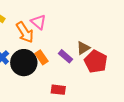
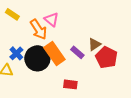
orange rectangle: (42, 57) -> (54, 53), size x1.6

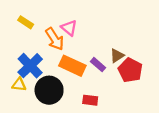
blue cross: (16, 53) -> (30, 66), size x1.6
orange rectangle: (54, 53) -> (72, 66), turned -30
black circle: (37, 58) -> (49, 90), moved

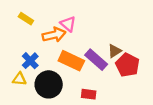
orange arrow: (55, 39) -> (54, 35), turned -70
purple rectangle: (98, 65) -> (96, 60), size x1.5
blue cross: (30, 66) -> (30, 61), size x0.7

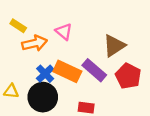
orange arrow: (54, 35) -> (35, 43), moved
brown triangle: (115, 51) -> (114, 46), moved, size x1.5
blue cross: (30, 61) -> (45, 74), moved

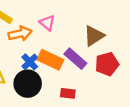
red pentagon: (128, 76) -> (107, 64), turned 30

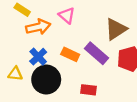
orange rectangle: (50, 60) -> (70, 54), size x0.7
blue cross: (30, 62) -> (38, 57), moved

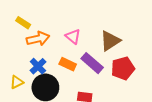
pink triangle: (67, 15) -> (73, 36), moved
yellow triangle: (15, 74) -> (17, 82), turned -32

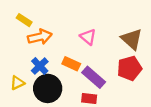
pink triangle: (73, 36) -> (88, 37), moved
brown triangle: (110, 41) -> (132, 39), moved, turned -45
purple rectangle: (92, 63) -> (94, 77), moved

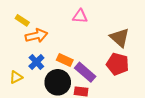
pink triangle: (88, 37) -> (80, 16), moved, turned -35
red pentagon: (129, 68) -> (118, 64), turned 30
black circle: (48, 88) -> (58, 82), moved

